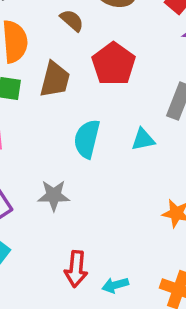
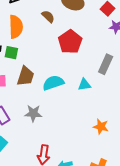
brown trapezoid: (55, 80) -> (25, 76), moved
cyan semicircle: (87, 139) -> (53, 83), turned 55

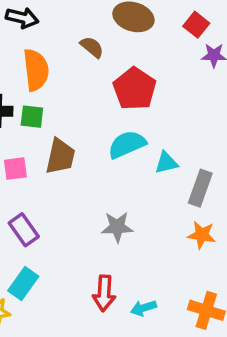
gray rectangle: (106, 64) -> (200, 188), moved
cyan semicircle: (53, 83) -> (127, 144), moved
gray star: (33, 113) -> (117, 227), moved

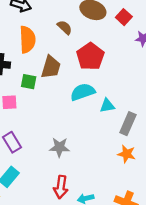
red square: (196, 25) -> (124, 17), moved
green square: (32, 117) -> (29, 82), moved
brown trapezoid: (60, 156) -> (51, 67), moved
gray star: (117, 227) -> (59, 147), moved

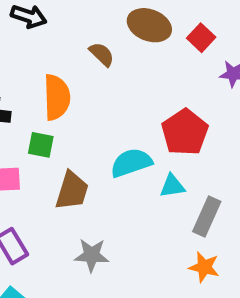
orange semicircle: (27, 40) -> (57, 97), moved
red pentagon: (90, 56) -> (185, 132), moved
brown trapezoid: (51, 67) -> (72, 191), moved

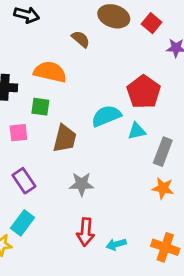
orange semicircle: (57, 97) -> (50, 72), turned -72

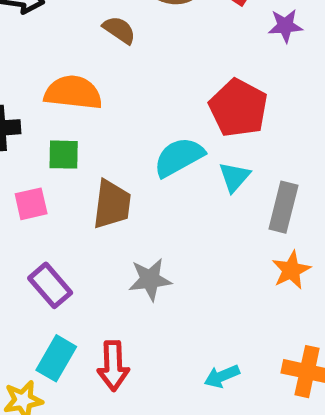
cyan triangle: (137, 131) -> (234, 177), turned -30
orange star: (163, 188) -> (291, 270), turned -30
red arrow: (86, 232) -> (113, 366), moved

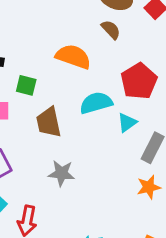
brown semicircle: (119, 30) -> (111, 30), moved
orange semicircle: (73, 93) -> (73, 57), moved
brown trapezoid: (112, 204) -> (49, 122), turned 148

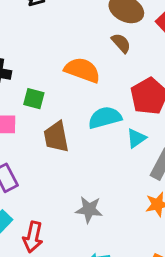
gray star: (61, 173) -> (89, 210), moved

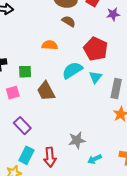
orange semicircle: (82, 70) -> (50, 45), size x0.7
gray star: (89, 210) -> (77, 140), moved

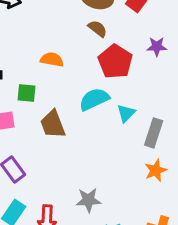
purple star: (113, 14) -> (157, 47), moved
orange semicircle: (50, 45) -> (52, 60), moved
red pentagon: (96, 49) -> (115, 62), moved

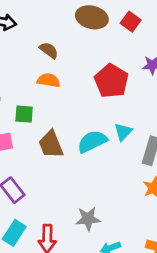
brown semicircle: (98, 29) -> (49, 50), moved
cyan semicircle: (94, 99) -> (92, 142), moved

